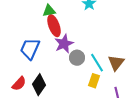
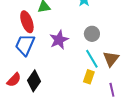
red ellipse: (54, 26) -> (27, 22), moved
gray circle: (77, 58) -> (92, 34), moved

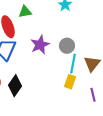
gray circle: (92, 34) -> (67, 46), moved
cyan line: (92, 59) -> (73, 64), turned 42

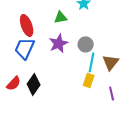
green triangle: (25, 12) -> (61, 17), moved

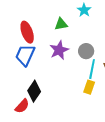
red semicircle: (14, 83) -> (22, 106), moved

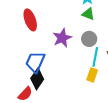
green triangle: (61, 24) -> (88, 14), moved, turned 32
blue trapezoid: (25, 55) -> (35, 62), moved

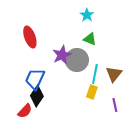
green triangle: (88, 14) -> (90, 39), moved
gray circle: (89, 39) -> (77, 60), moved, size x1.5

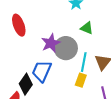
green triangle: (90, 39) -> (87, 28), moved
blue trapezoid: (35, 79) -> (42, 71), moved

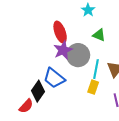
red ellipse: (19, 25) -> (60, 32), moved
blue trapezoid: (42, 71) -> (54, 78), turned -75

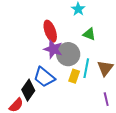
purple star: (63, 50) -> (53, 49), turned -30
yellow rectangle: (93, 87) -> (74, 76), moved

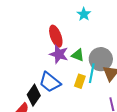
green triangle: (89, 34) -> (78, 55), moved
gray circle: (68, 54) -> (101, 59), moved

